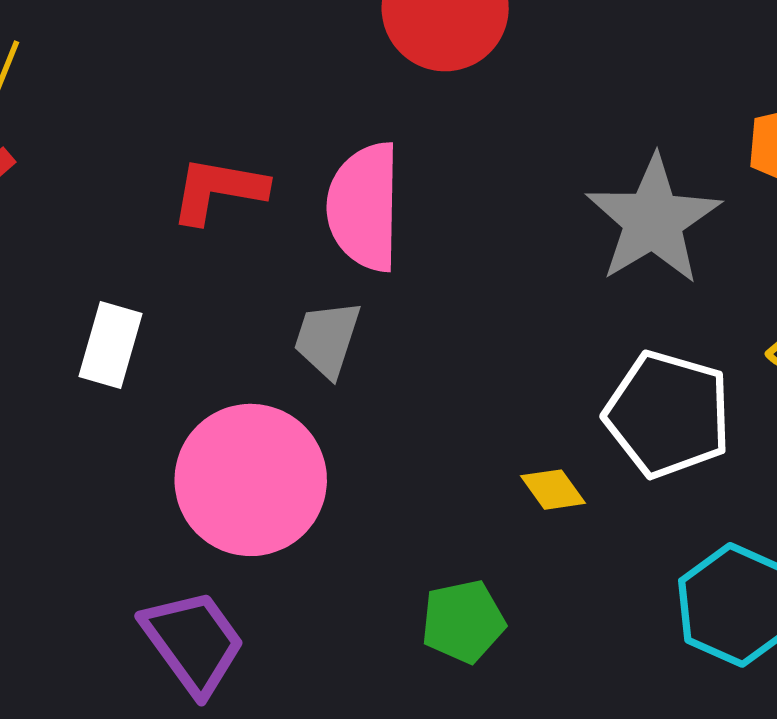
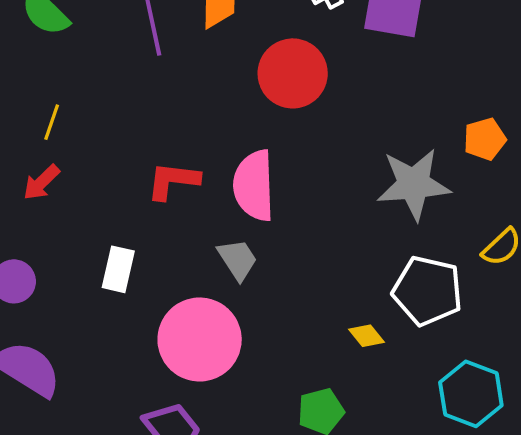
gray star: (653, 220) -> (414, 184), turned 30
gray trapezoid: (327, 339) -> (238, 259), turned 132

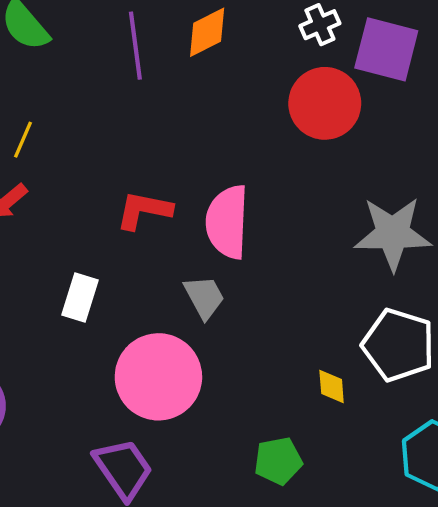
red circle: (293, 73) -> (325, 103), moved
yellow diamond: (366, 336) -> (332, 387), turned 30

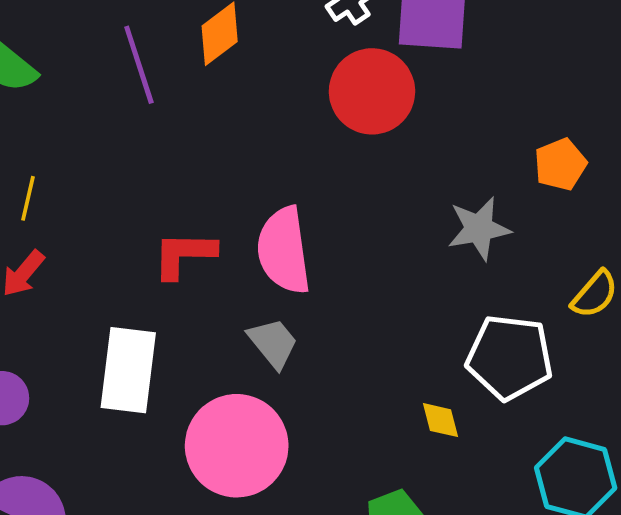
gray star: (393, 234) -> (479, 229), size x0.7
white rectangle: (80, 298) -> (128, 370), size x1.5

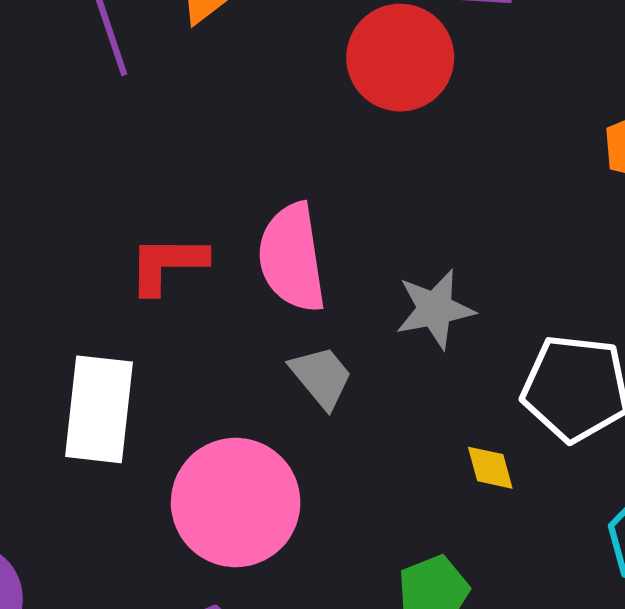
gray star: (479, 229) -> (435, 309), moved
gray trapezoid: (273, 343) -> (321, 377), moved

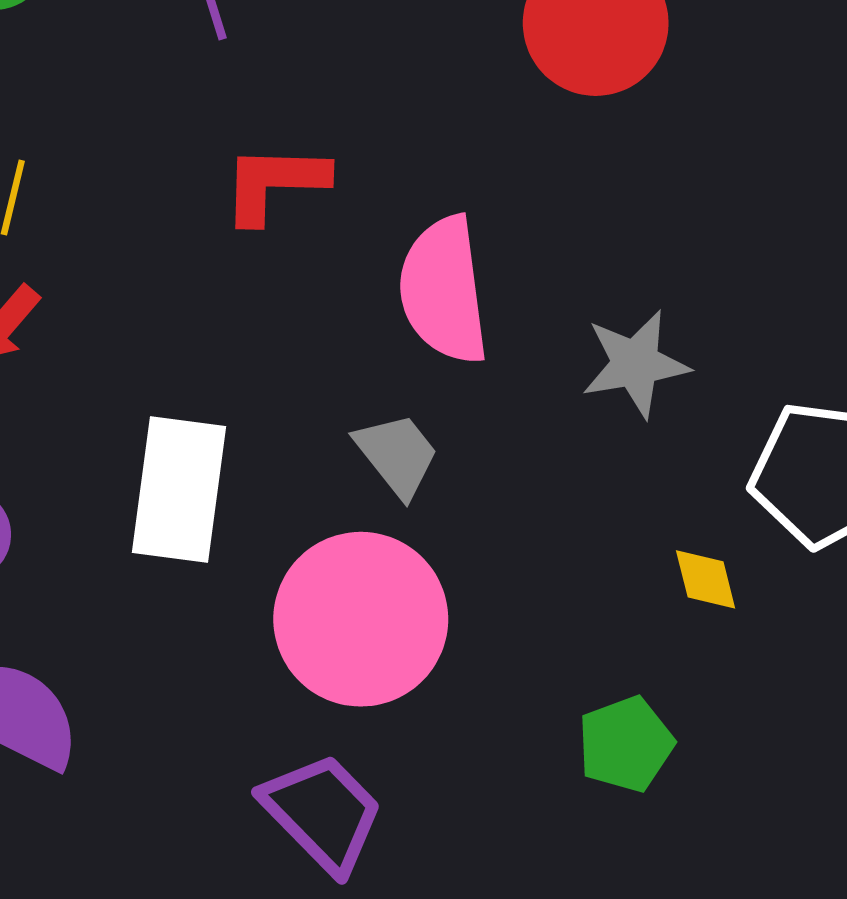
red L-shape: (167, 264) -> (275, 183), moved
gray trapezoid: (321, 377) -> (397, 455), moved

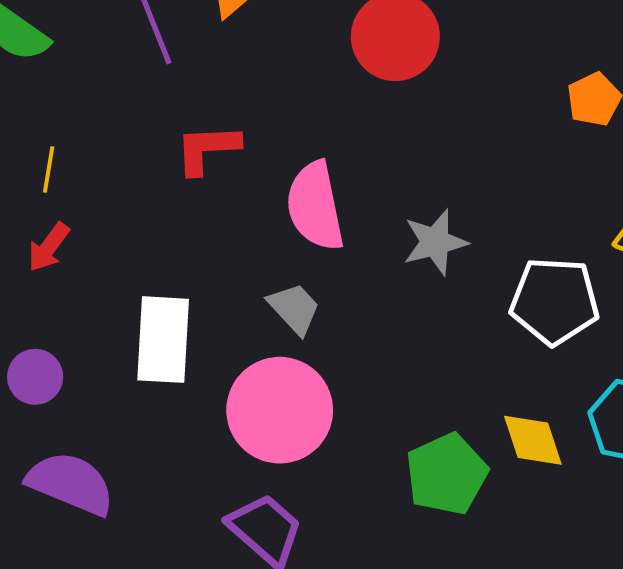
yellow diamond: (706, 579) -> (533, 440), moved, size x1.5
green pentagon: (626, 744) -> (447, 474), size x1.4

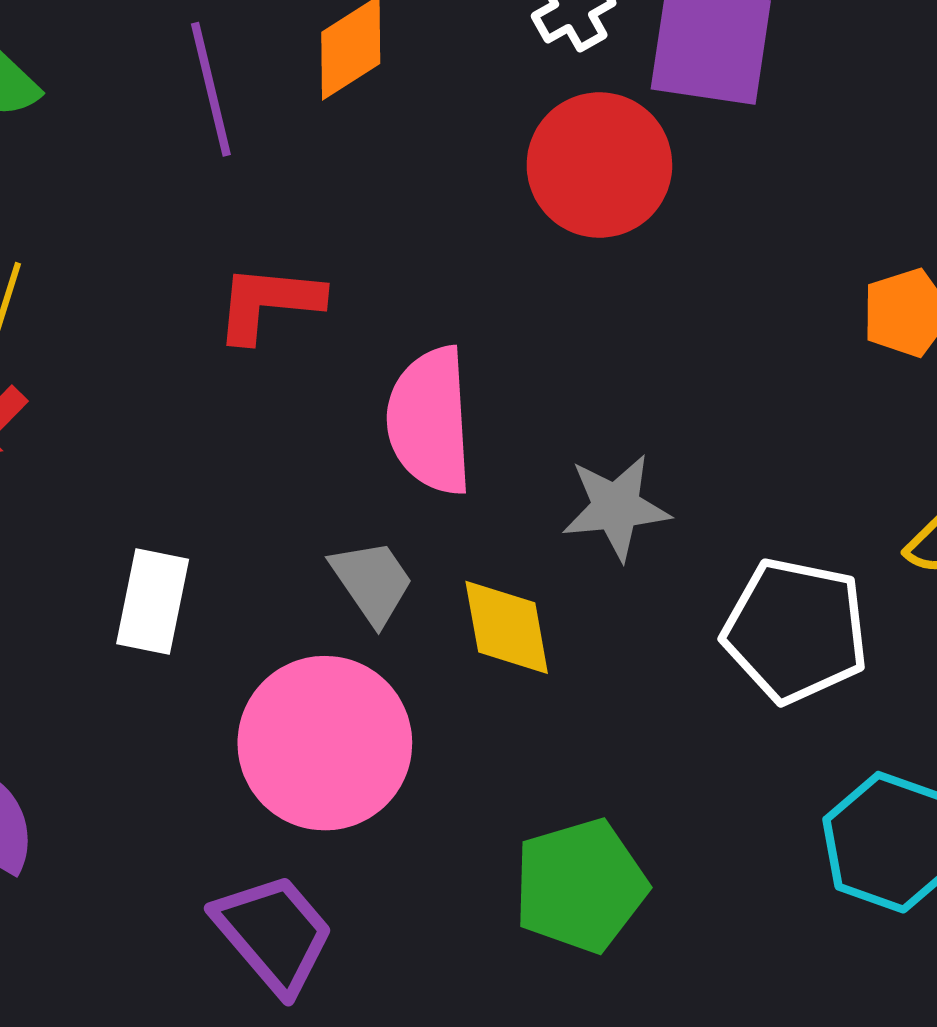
white rectangle: (163, 340) -> (153, 602), size x0.7
yellow diamond: (533, 440) -> (507, 627), moved

